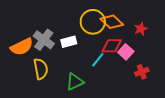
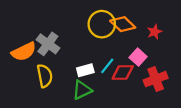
white rectangle: (69, 42) -> (85, 70), moved
red diamond: (112, 46) -> (123, 72), moved
red cross: (142, 72) -> (156, 79), size x1.5

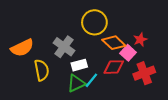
orange diamond: (123, 24) -> (114, 43), moved
red star: (155, 32) -> (140, 40), moved
gray cross: (48, 44) -> (64, 47), moved
cyan line: (107, 66) -> (91, 80), moved

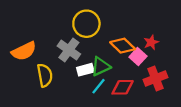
yellow circle: (94, 22) -> (86, 24), moved
red diamond: (114, 67) -> (123, 87), moved
green triangle: (76, 83) -> (101, 66), moved

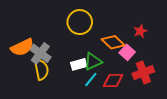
red star: (151, 42) -> (140, 31), moved
gray cross: (69, 50) -> (40, 53), moved

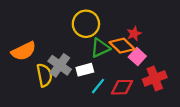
red star: (140, 31) -> (134, 34), moved
gray cross: (40, 53) -> (60, 65), moved
green triangle: (93, 61) -> (100, 48), moved

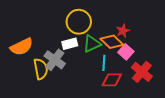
white rectangle: (85, 70) -> (70, 44), moved
red cross: (155, 78) -> (142, 72), turned -30
cyan line: (98, 86) -> (104, 63), moved, turned -35

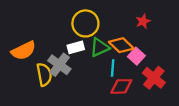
red star: (123, 31) -> (143, 21), moved

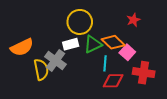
red cross: (154, 78) -> (144, 73), turned -30

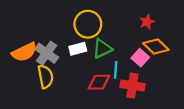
orange diamond: (113, 42) -> (156, 46), moved
gray cross: (55, 60) -> (47, 53), moved
red cross: (144, 73) -> (132, 86), moved
red diamond: (113, 81) -> (99, 82), moved

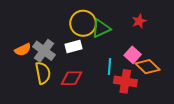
orange diamond: (156, 46) -> (148, 67), moved
green triangle: (102, 49) -> (101, 29), moved
orange semicircle: (24, 52) -> (23, 50), size x0.7
red diamond: (99, 82) -> (71, 78), moved

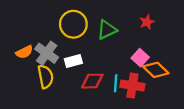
yellow circle: (83, 23) -> (73, 24), moved
white rectangle: (74, 47) -> (73, 61), moved
cyan line: (109, 67) -> (116, 83), moved
red diamond: (71, 78) -> (92, 81), moved

